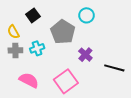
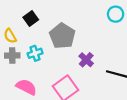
cyan circle: (86, 15) -> (116, 14), moved

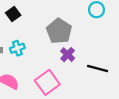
gray pentagon: (62, 36) -> (59, 31), moved

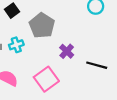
gray pentagon: (59, 31) -> (42, 26), moved

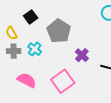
cyan cross: (16, 45) -> (35, 49), turned -32

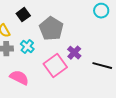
pink square: (63, 81) -> (55, 66), moved

